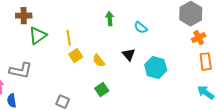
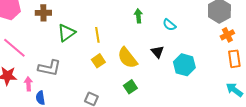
brown cross: (24, 16) -> (43, 13), moved
yellow square: (76, 56) -> (98, 61), moved
yellow semicircle: (99, 61) -> (127, 58), size x1.6

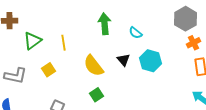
green arrow: (138, 16) -> (105, 24), size x1.5
yellow square: (98, 61) -> (49, 70), moved
cyan hexagon: (184, 65) -> (151, 61), moved

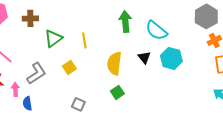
cyan semicircle: (136, 33) -> (156, 30), size x1.6
yellow semicircle: (94, 66) -> (114, 63), turned 45
gray L-shape: (16, 76) -> (36, 73), turned -45

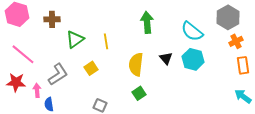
cyan semicircle: (156, 30) -> (192, 31), moved

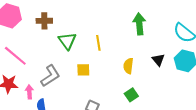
green triangle: (75, 39) -> (67, 41), turned -30
yellow semicircle: (136, 64) -> (128, 66), size x0.7
yellow square: (91, 68) -> (83, 70), turned 32

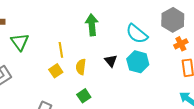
yellow line: (98, 43) -> (61, 50), moved
yellow square: (83, 70) -> (56, 71), moved, turned -32

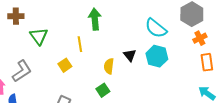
green arrow: (92, 25) -> (95, 19), moved
yellow semicircle: (81, 67) -> (109, 66), moved
yellow square: (56, 71) -> (65, 65), moved

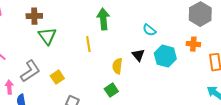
brown cross: (16, 16) -> (34, 16), moved
cyan semicircle: (156, 28) -> (149, 30), moved, size x0.6
orange cross: (200, 38) -> (193, 44), moved, turned 32
yellow square: (65, 65) -> (57, 77), moved

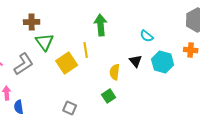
gray L-shape: (30, 71) -> (24, 64), moved
yellow square: (57, 77) -> (67, 63), moved, size x1.5

